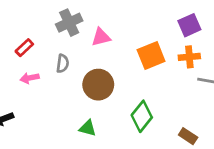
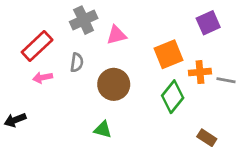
red rectangle: (24, 48) -> (37, 46), size x1.6
orange cross: (189, 57) -> (200, 72), moved
green diamond: (142, 116) -> (173, 97), moved

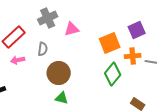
purple square: (208, 23) -> (137, 30), moved
brown circle: (114, 84) -> (59, 73), moved

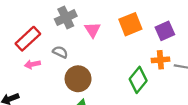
pink triangle: (72, 29) -> (92, 30), turned -49
orange square: (110, 43) -> (130, 24), moved
gray semicircle: (43, 49) -> (60, 52), turned -72

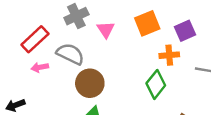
gray semicircle: (60, 52) -> (70, 54), size x1.6
orange cross: (160, 60) -> (169, 55), moved

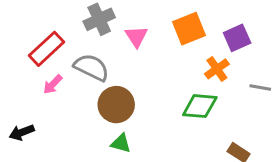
orange cross: (169, 55) -> (217, 69), turned -30
pink arrow: (40, 67) -> (53, 84), turned -35
green diamond: (156, 84) -> (200, 106), turned 56

